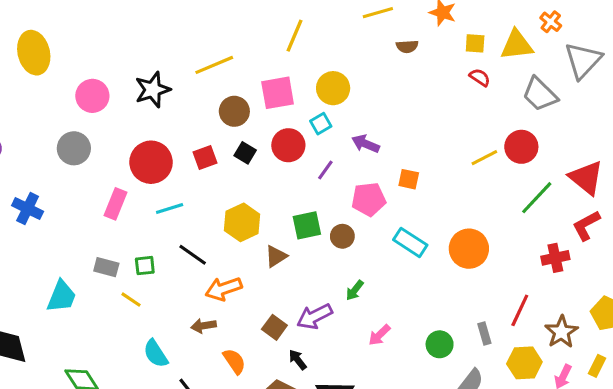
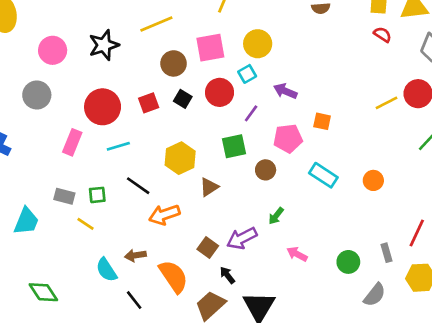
green square: (307, 225) -> (234, 146), moved
orange circle: (469, 249) -> (373, 180), size x0.6
brown arrow: (203, 326) -> (135, 255), moved
pink arrow: (379, 335) -> (297, 254), turned 72
orange semicircle: (234, 361) -> (174, 276), size x1.5

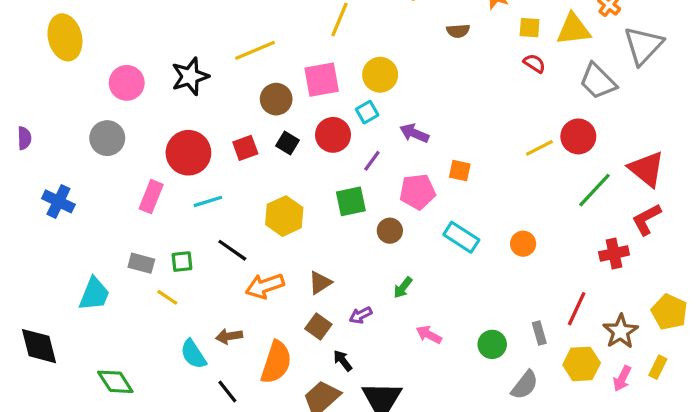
brown triangle: (209, 187) -> (320, 283), moved
purple arrow: (242, 238) -> (361, 315), size x0.6
orange semicircle: (174, 276) -> (276, 362), turned 52

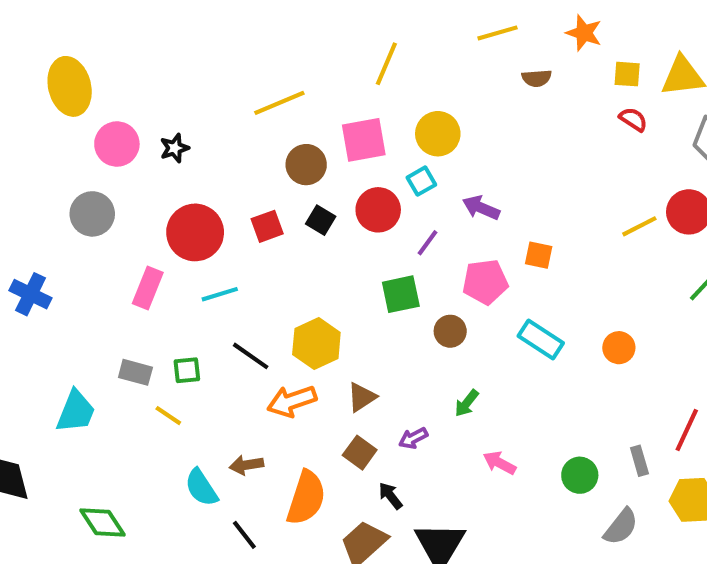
yellow ellipse: (65, 37) -> (70, 86), moved
black star: (190, 76) -> (175, 148), moved, size x0.6
yellow hexagon: (284, 216) -> (316, 344), moved

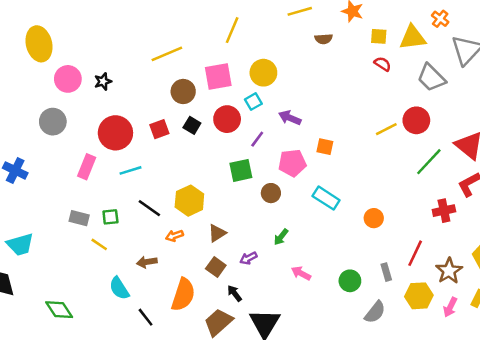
orange circle: (619, 348) -> (374, 218), moved
orange arrow: (292, 401) -> (174, 236), size x0.6
cyan trapezoid: (76, 411) -> (20, 244), moved, turned 52
brown arrow: (247, 465) -> (147, 262), moved

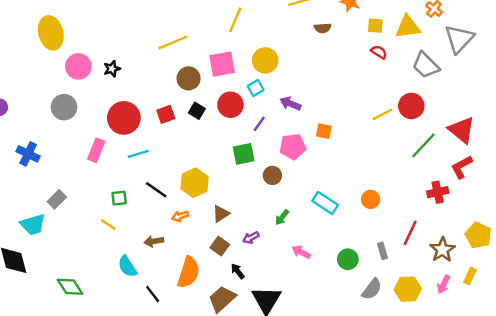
cyan rectangle: (326, 198) -> (325, 203), moved
gray rectangle: (79, 218) -> (57, 199), moved, turned -60
yellow hexagon: (419, 296) -> (408, 289), moved

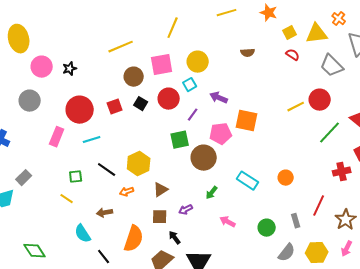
yellow square: (375, 26) -> (290, 33), turned -32
brown semicircle: (323, 28) -> (248, 53), moved
orange square: (324, 131) -> (247, 121), size x1.6
brown circle: (272, 175) -> (204, 158), size x1.6
brown square: (220, 246) -> (160, 217), turned -35

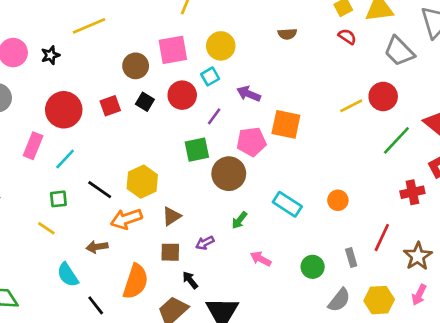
yellow line: (121, 47) -> (89, 26), moved
cyan line: (92, 140) -> (65, 159), moved, turned -30
orange arrow: (127, 192) -> (126, 219), size x1.6

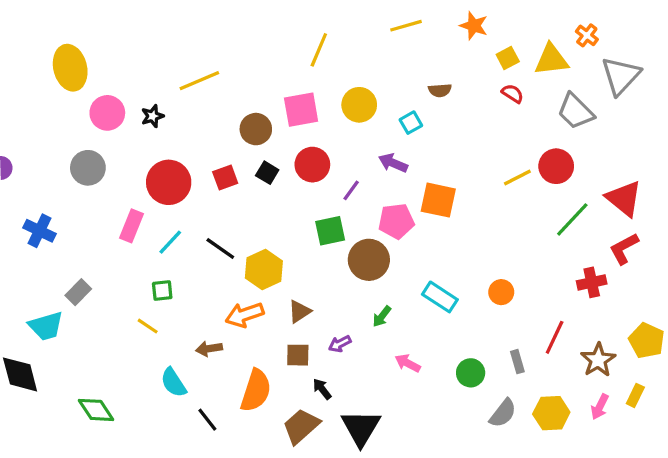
cyan square: (210, 76) -> (411, 123), moved
black line: (100, 190) -> (220, 249), moved

